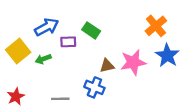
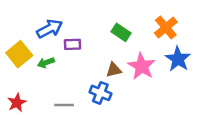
green rectangle: (91, 30) -> (121, 32), moved
pink star: (133, 62) -> (142, 66), turned -30

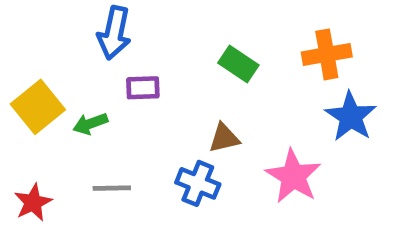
orange cross: (166, 27) -> (327, 54), turned 30
blue arrow: (50, 29) -> (114, 33), moved, turned 130
pink star: (142, 66) -> (293, 176), moved
gray line: (64, 105) -> (112, 188), moved

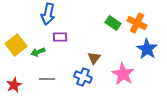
orange cross: (327, 54) -> (137, 23), turned 36
green rectangle: (238, 64) -> (113, 23), moved
brown triangle: (224, 138) -> (94, 58), turned -40

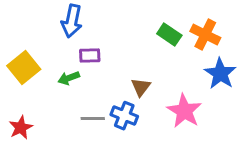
green arrow: (38, 52) -> (69, 78), moved
gray line: (47, 79) -> (93, 119), moved

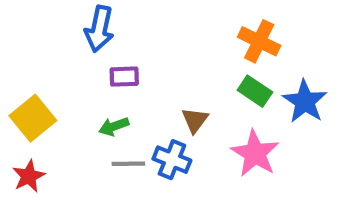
green rectangle: (169, 34) -> (255, 91), moved
orange cross: (205, 34) -> (259, 41), moved
yellow square: (24, 67) -> (33, 118), moved
green arrow: (69, 78) -> (114, 126), moved

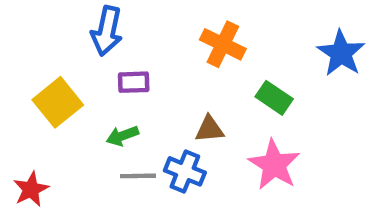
orange cross: (259, 41) -> (223, 44), moved
blue star: (305, 102) -> (341, 53), moved
yellow square: (33, 118) -> (58, 102), moved
brown triangle: (195, 120) -> (209, 129), turned 48

